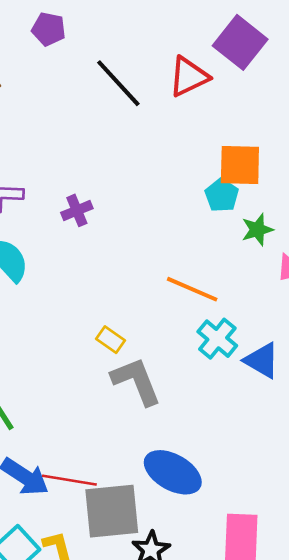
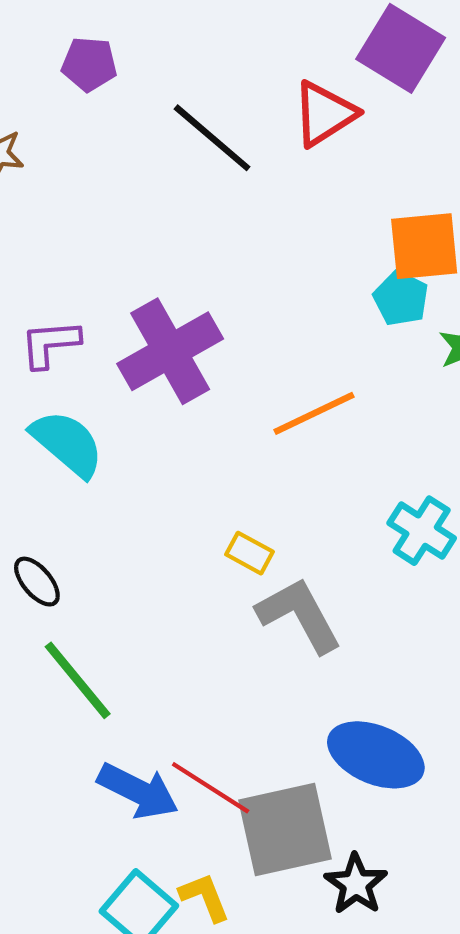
purple cross: (77, 210) -> (170, 351), size x2.0
orange line: (192, 289) -> (314, 413), moved, turned -42
red line: (69, 480) -> (211, 788), turned 30

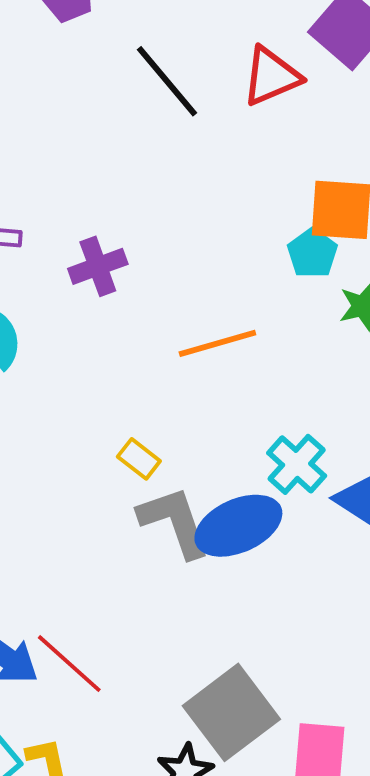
purple cross: (170, 351) -> (98, 266), size x0.6
blue ellipse: (376, 755) -> (238, 526), moved, turned -56
gray square: (285, 829) -> (231, 712), moved, turned -34

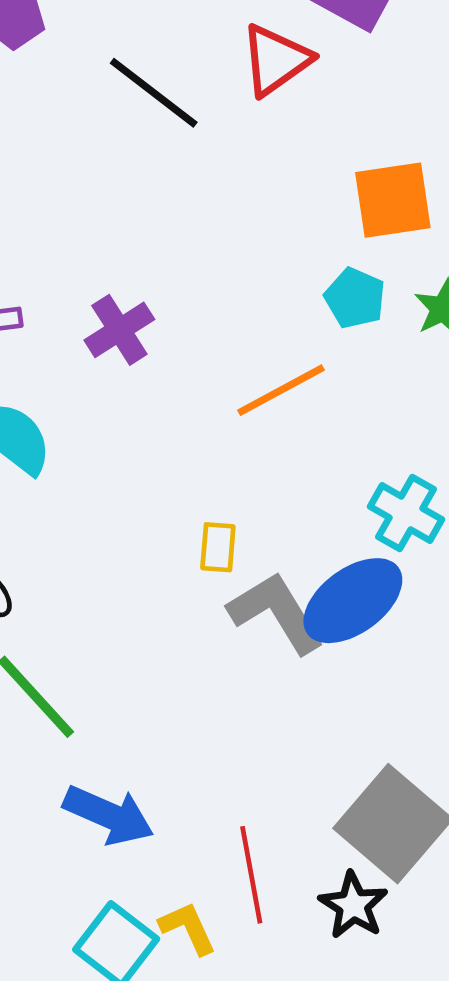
cyan pentagon: (312, 253) -> (355, 298), moved
yellow rectangle: (139, 459) -> (218, 547), turned 69
red line: (69, 664) -> (251, 875), moved, turned 50

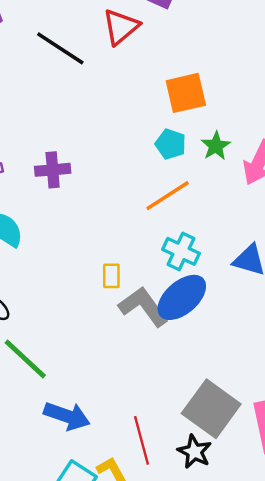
purple cross: (119, 330) -> (53, 170), turned 32
orange line: (281, 390) -> (168, 196), moved
cyan cross: (406, 513) -> (181, 251), moved

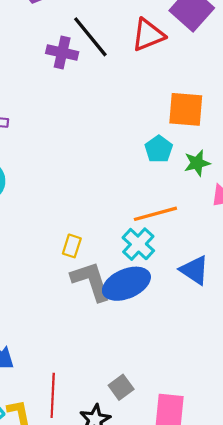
purple cross: (53, 170) -> (62, 53), moved
orange line: (168, 196) -> (155, 214), moved
gray square: (211, 409) -> (121, 387), size x0.5

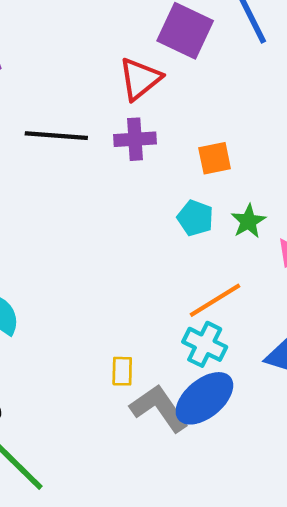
black line: (90, 37) -> (56, 136), moved, turned -30
purple cross: (62, 53) -> (135, 139), moved
orange square: (186, 109) -> (215, 158), size x0.7

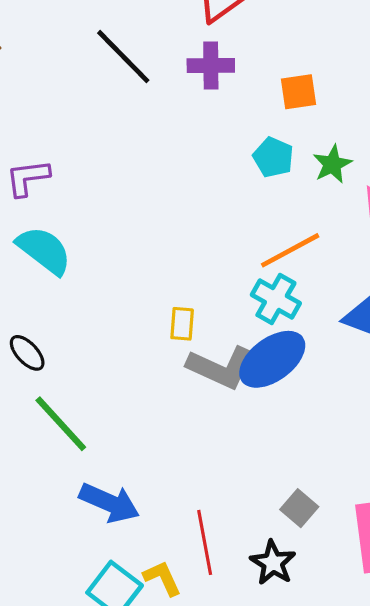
black line: (56, 136) -> (123, 57), turned 38
gray L-shape: (159, 408) -> (221, 367), turned 146

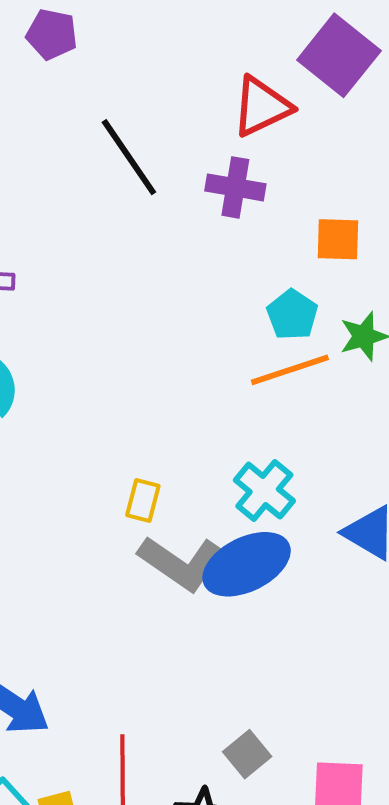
orange line: (290, 250) -> (290, 370), moved

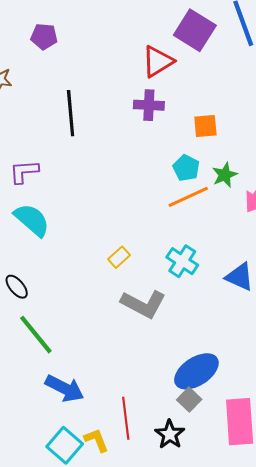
black line: (129, 157) -> (71, 113), moved, turned 36
yellow rectangle: (143, 501) -> (119, 257), moved, turned 40
blue ellipse: (247, 564) -> (196, 371), moved

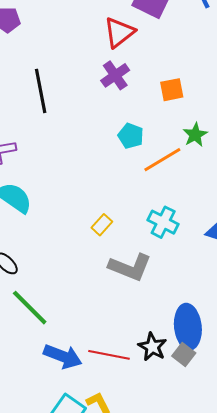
purple cross: (149, 105) -> (115, 75), turned -32
cyan pentagon: (186, 168) -> (131, 136), moved
blue ellipse: (196, 371) -> (188, 327), turned -57
red line: (126, 418) -> (109, 355), moved, turned -66
black star: (170, 434) -> (152, 347), moved

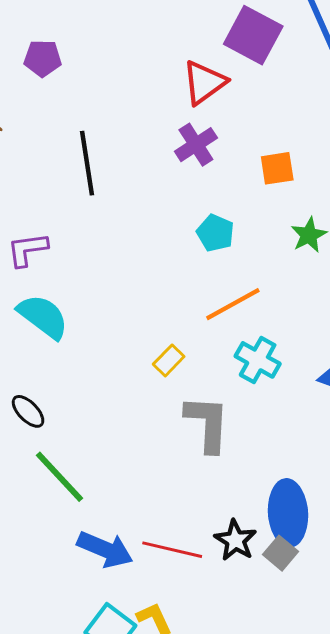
orange line: (162, 160) -> (233, 304), moved
gray L-shape: (130, 267) -> (207, 424), turned -111

